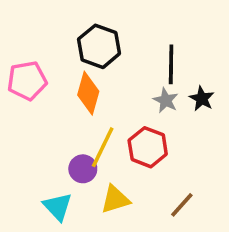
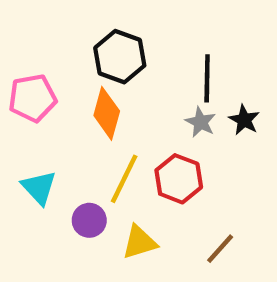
purple circle: (83, 169) -> (89, 220), moved
cyan triangle: (58, 207) -> (39, 188), moved

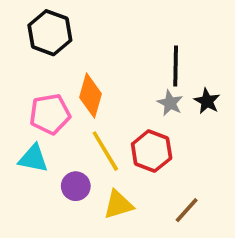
black hexagon: (120, 57) -> (50, 33), moved
pink pentagon: (32, 98) -> (50, 114), moved
yellow line: (124, 179) -> (105, 151), turned -57
cyan triangle: (39, 188) -> (33, 158), turned -36

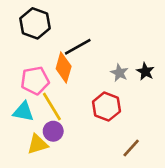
black line: (176, 66) -> (78, 47), moved, turned 60
yellow line: (105, 151) -> (52, 107), moved
yellow triangle: (118, 205) -> (38, 144), moved

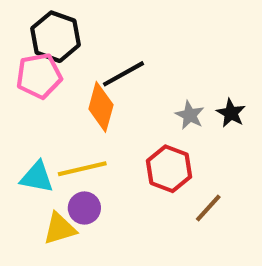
pink pentagon: (35, 81) -> (39, 76), moved
yellow line: (52, 107) -> (82, 169), turned -72
brown line: (131, 148) -> (208, 208), moved

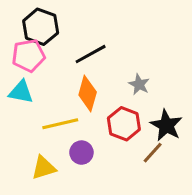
orange diamond: (101, 107) -> (88, 93), moved
black star: (231, 113) -> (166, 125), moved, size x1.5
cyan triangle: (37, 177) -> (21, 92), moved
purple circle: (84, 208) -> (81, 153), moved

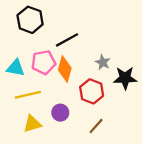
pink pentagon: (28, 56) -> (44, 62), moved
yellow line: (60, 124) -> (28, 95), moved
black star: (166, 125) -> (125, 78), moved, turned -30
brown line: (153, 153) -> (96, 126), moved

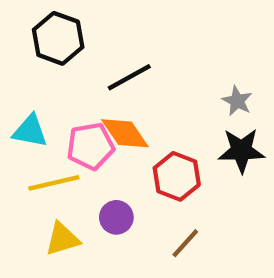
pink pentagon: (44, 62) -> (90, 146), moved
gray star: (103, 62) -> (237, 101), moved
orange diamond: (65, 69) -> (125, 133), turned -50

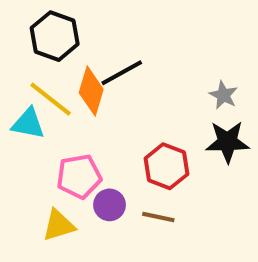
orange diamond: (125, 133) -> (91, 91), moved, turned 51
pink pentagon: (90, 146) -> (79, 176), moved
yellow line: (54, 183) -> (51, 99), moved, turned 51
brown line: (185, 243) -> (158, 217), moved, turned 60

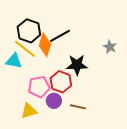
black hexagon: (55, 36) -> (29, 31), moved
black star: (227, 142) -> (77, 65), moved
red hexagon: (166, 166) -> (61, 82), moved

